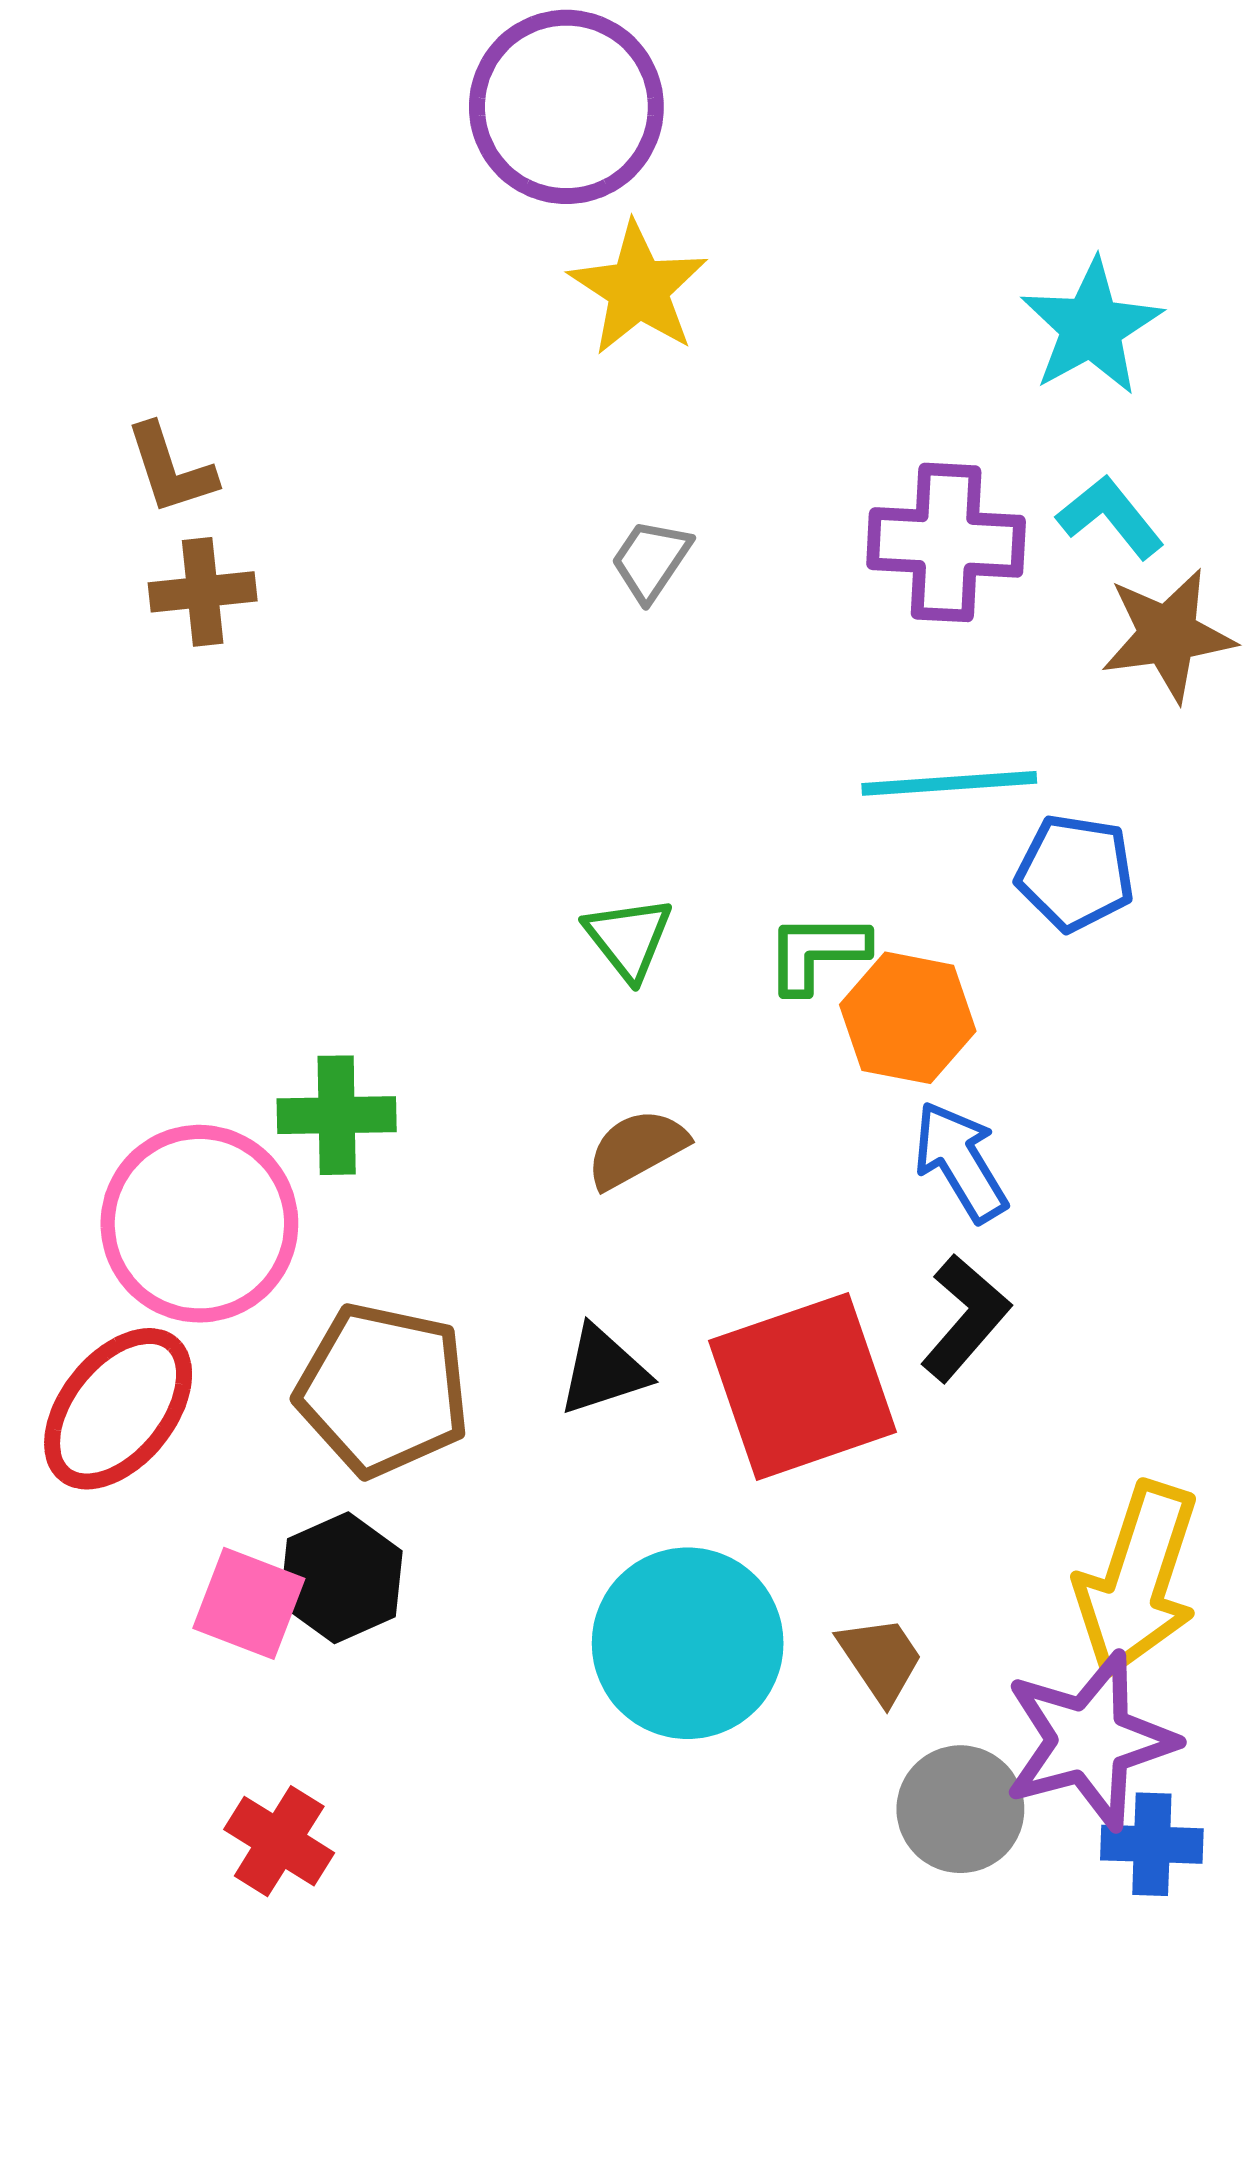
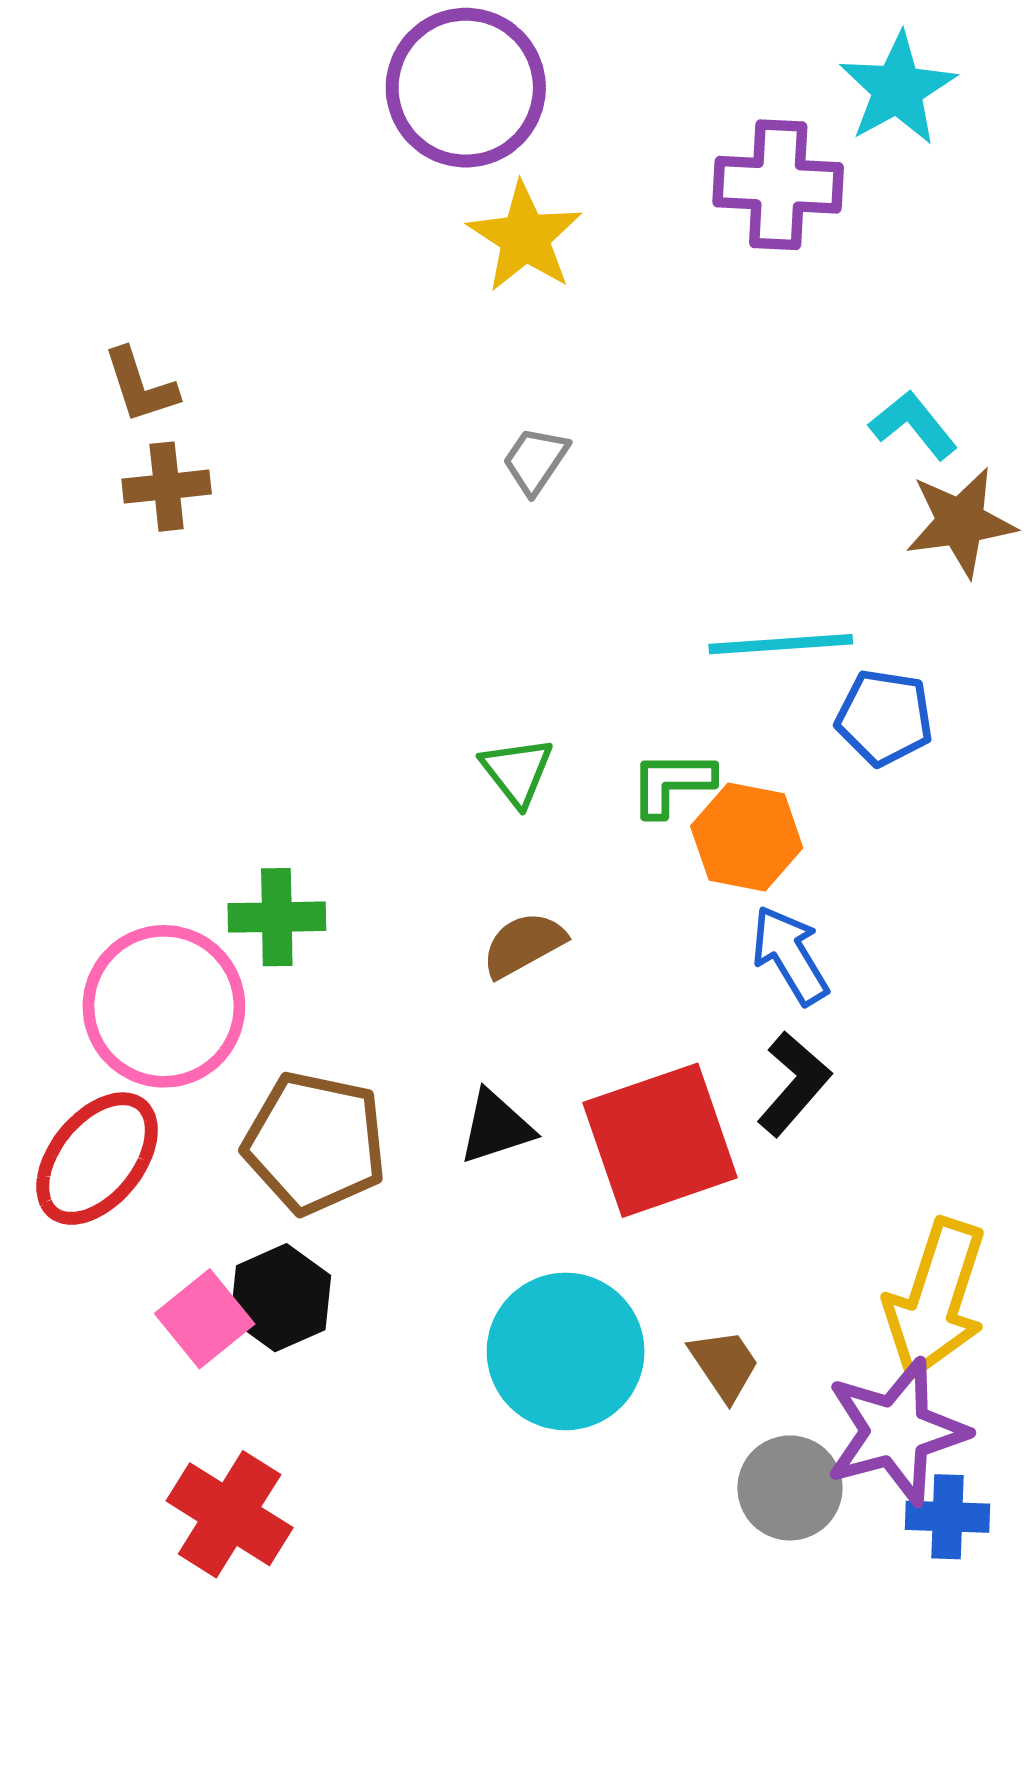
cyan star: (1091, 327) -> (898, 89), moved
purple cross: (946, 542) -> (778, 185), moved
pink square: (249, 1603) -> (205, 1319), turned 30
red cross: (279, 1841) -> (230, 1514), size x1.4

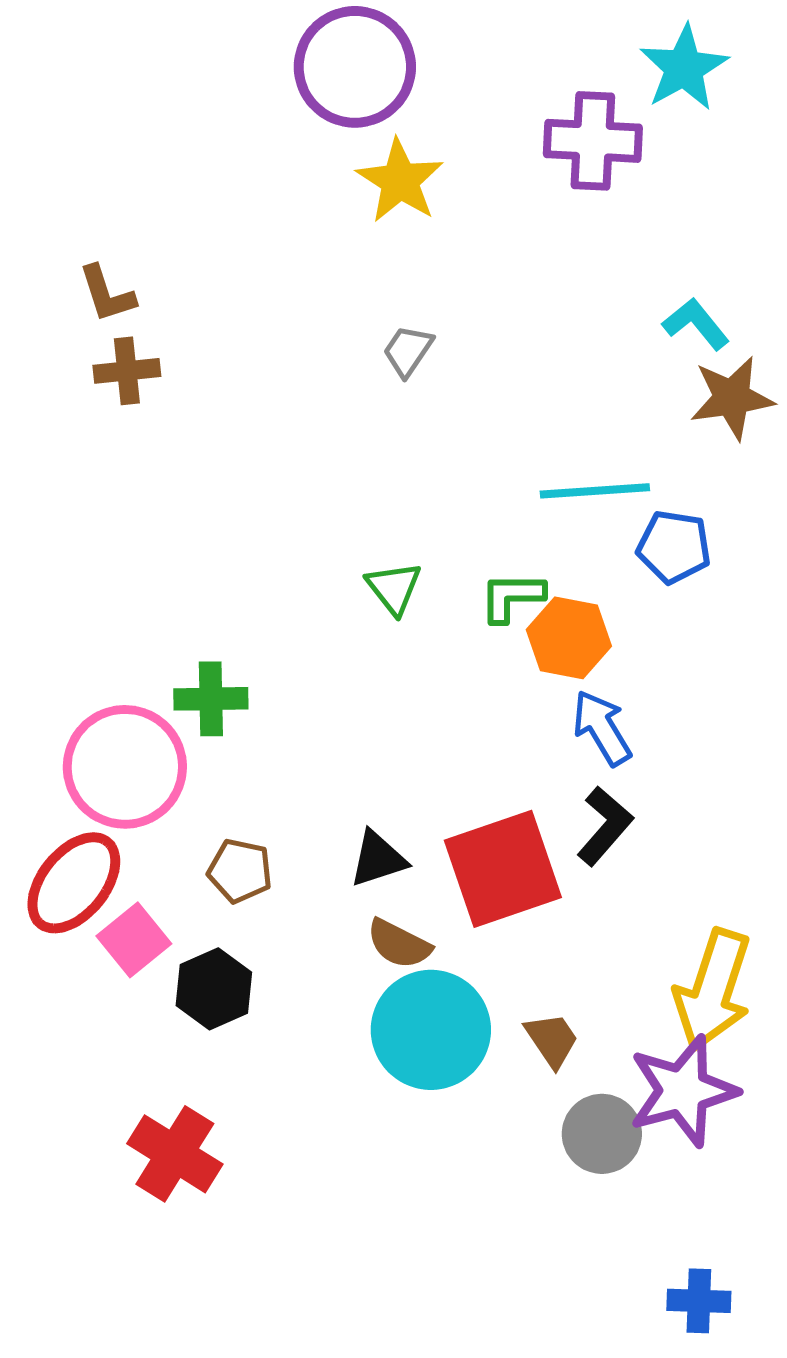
brown semicircle: (524, 945) -> (399, 944), moved, turned -124
brown pentagon: (315, 1143) -> (240, 871), size x0.6
pink square: (205, 1319) -> (134, 940), moved
blue cross: (947, 1517) -> (699, 1301), moved

